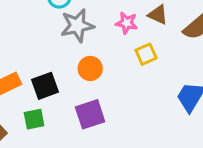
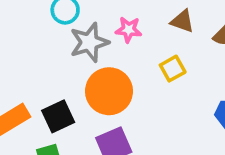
pink star: (127, 23) -> (129, 30), moved
orange circle: (90, 68) -> (109, 91), size x1.6

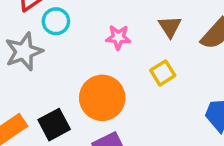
brown triangle: (182, 21) -> (170, 27), turned 40
gray star: (89, 42) -> (24, 52), moved

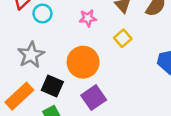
gray star: (24, 52) -> (31, 55), moved
black square: (54, 125) -> (52, 86), turned -30

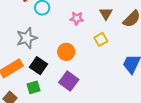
orange circle: (83, 62) -> (66, 52), size x0.7
purple square: (94, 98) -> (69, 81), turned -30

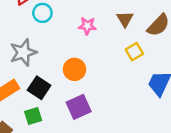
yellow square: (101, 39) -> (134, 52), moved
purple square: (69, 81) -> (79, 107), turned 30

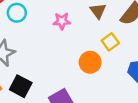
orange circle: (74, 69) -> (90, 62), moved

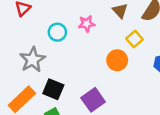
cyan circle: (17, 13) -> (57, 32), moved

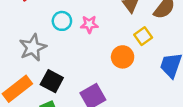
pink star: (87, 24) -> (89, 24), moved

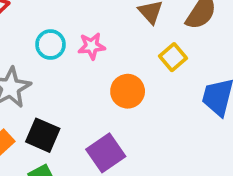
orange circle: (123, 57) -> (128, 91), moved

